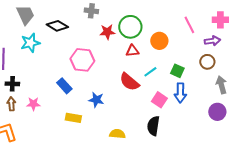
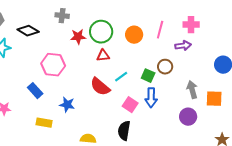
pink line: (189, 25) -> (160, 30), turned 42
orange circle: (159, 41) -> (134, 35), moved
brown circle: (207, 62) -> (165, 67), moved

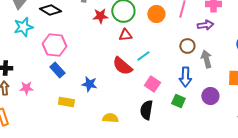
pink hexagon: (53, 65) -> (54, 45), moved
green square: (148, 76) -> (178, 101), moved
gray arrow: (192, 90) -> (206, 59), moved
blue arrow: (151, 98) -> (185, 77), moved

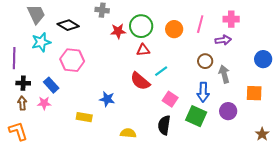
blue rectangle: (57, 70) -> (51, 85), moved
green square: (178, 101) -> (196, 116), size x1.5

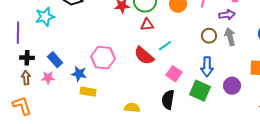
pink hexagon: (72, 60) -> (103, 58), moved
gray arrow: (224, 74) -> (230, 37), moved
blue star: (107, 99) -> (79, 74), moved

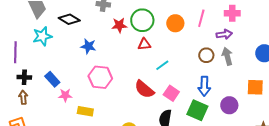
red semicircle: (144, 56) -> (144, 89), moved
blue star: (79, 74) -> (88, 46), moved
pink star: (48, 78) -> (65, 95), moved

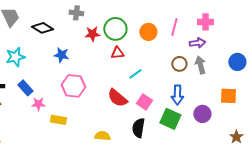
cyan star: (42, 36) -> (15, 57), moved

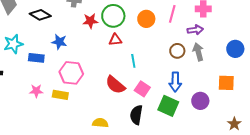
cyan line: (135, 74) -> (133, 61), turned -64
blue rectangle: (25, 88) -> (36, 58), moved, turned -42
yellow rectangle: (58, 120) -> (60, 95), moved

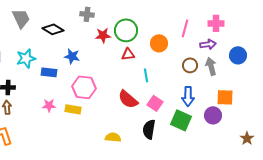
orange circle: (146, 19) -> (159, 43), moved
blue circle: (235, 49) -> (238, 55), moved
orange square: (226, 83) -> (225, 97), moved

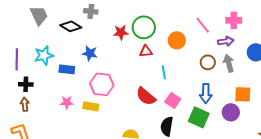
gray cross: (87, 14) -> (91, 11), moved
pink line: (185, 28) -> (203, 25), turned -54

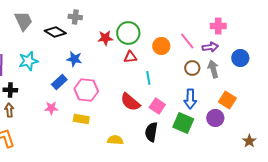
pink line: (203, 25) -> (187, 41), moved
blue rectangle: (67, 69) -> (59, 82), moved, turned -49
orange square: (243, 94) -> (227, 100), turned 30
yellow rectangle: (91, 106) -> (81, 119), moved

